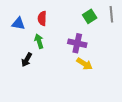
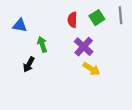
red semicircle: (42, 18) -> (72, 20), moved
purple cross: (77, 43) -> (84, 47), turned 30

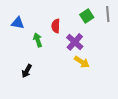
red semicircle: (72, 20) -> (56, 26), moved
black arrow: (29, 64) -> (27, 71), moved

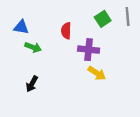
green arrow: (38, 40) -> (33, 47), moved, turned 128
purple cross: (75, 42) -> (89, 50), turned -36

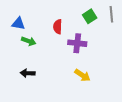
yellow arrow: (97, 73) -> (82, 75), moved
black arrow: (32, 84) -> (28, 73), turned 64

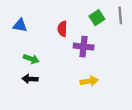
green arrow: (29, 41) -> (31, 59), moved
yellow arrow: (82, 75) -> (89, 81), turned -42

